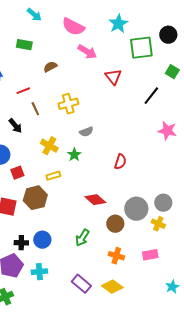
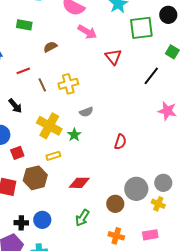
brown line: (35, 109) -> (42, 85), moved
yellow cross: (49, 146) -> (49, 126), size x1.4
red diamond: (95, 200) -> (79, 183), moved, turned -40

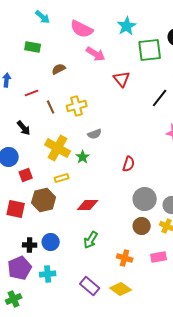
gray circle: (136, 189) -> (145, 199), moved
brown circle: (115, 204) -> (142, 226), moved

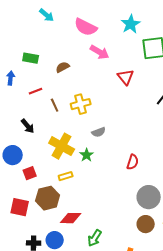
green rectangle: (33, 47) -> (31, 58), moved
red diamond: (88, 205) -> (71, 218), moved

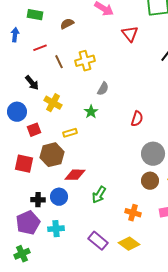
gray semicircle: (99, 132) -> (103, 89), turned -40
yellow cross: (62, 146) -> (53, 103), moved, size x0.7

